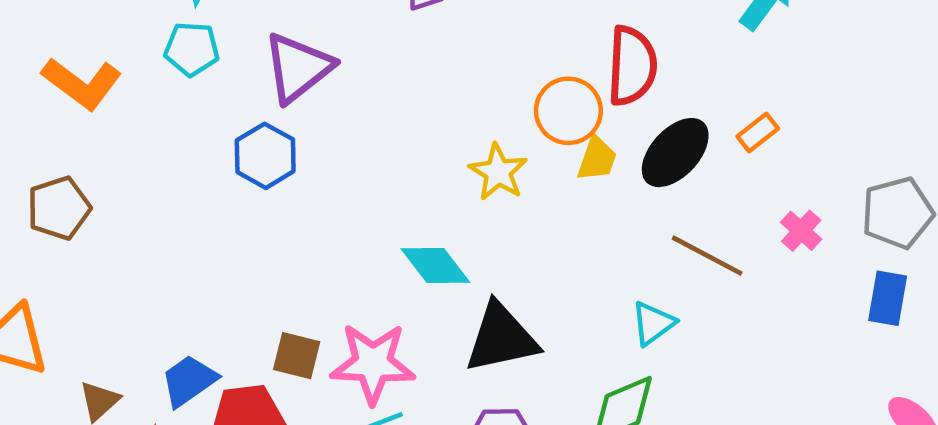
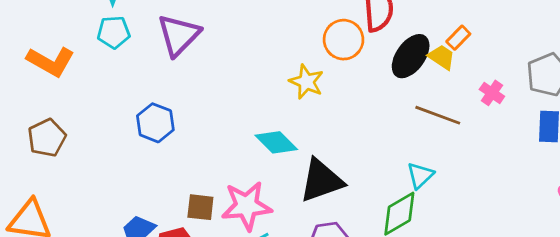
blue hexagon: (265, 156) -> (155, 123), moved
yellow trapezoid: (597, 159) -> (442, 57), moved, turned -68
cyan triangle: (653, 323) -> (420, 175), moved

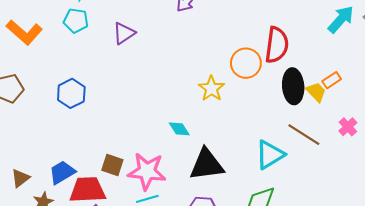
purple triangle: (179, 35) -> (124, 33), size x0.7
black ellipse: (411, 56) -> (293, 86), turned -52
blue hexagon: (155, 123) -> (71, 93), moved
cyan diamond: (276, 142) -> (179, 129), size x0.7
cyan triangle: (420, 175) -> (270, 155), moved, size x1.4

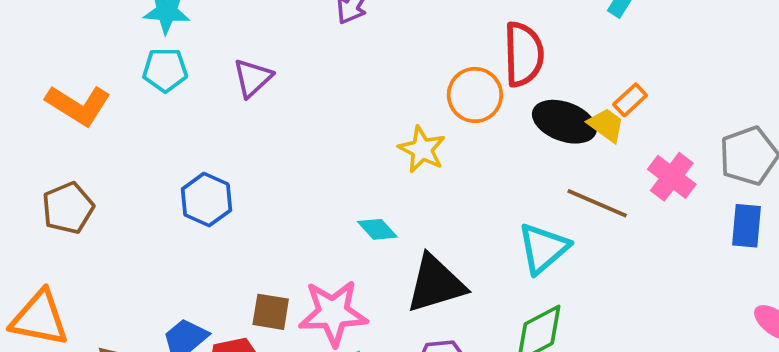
black ellipse: (293, 86) -> (564, 122), turned -56
blue hexagon: (71, 93) -> (207, 200), moved
pink cross: (348, 127) -> (672, 177), size x1.4

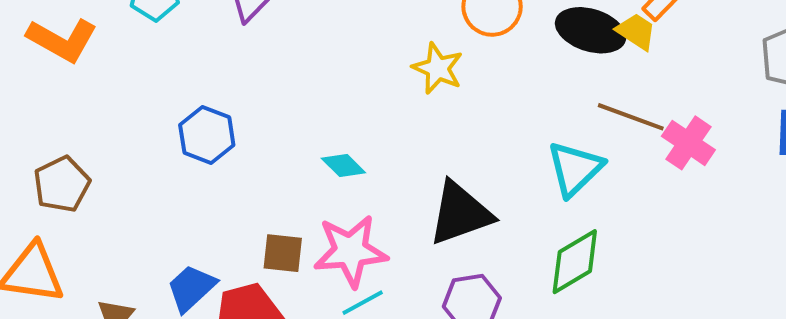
pink cross: (672, 177) -> (688, 143), moved
brown pentagon: (68, 208) -> (62, 184), moved
cyan diamond: (377, 229) -> (343, 165), moved

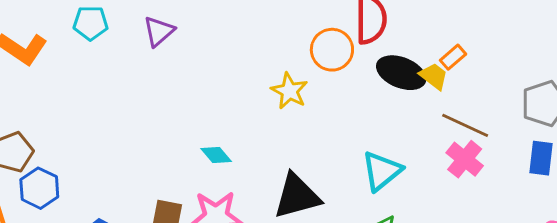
brown line: (631, 117) -> (465, 125), moved
blue hexagon: (207, 135) -> (39, 188), moved

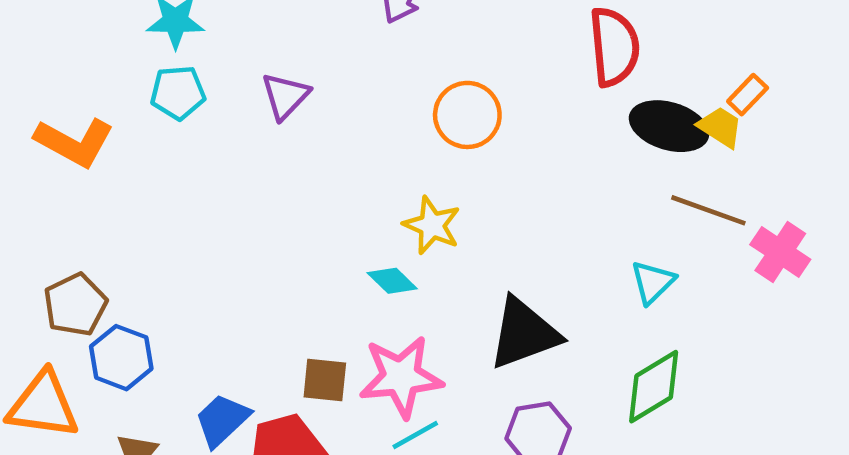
orange circle: (332, 50) -> (467, 115), moved
yellow star: (289, 91) -> (432, 225), moved
brown line: (465, 125) -> (708, 210), moved
cyan triangle: (382, 171) -> (653, 282), size x0.7

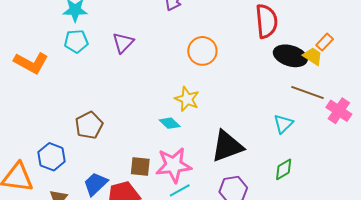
brown pentagon: (75, 305) -> (89, 125), moved
green diamond: (654, 387) -> (284, 169), size x0.7

